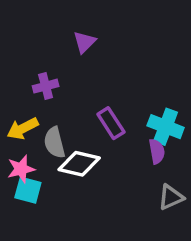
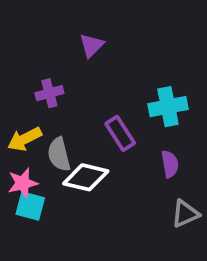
cyan cross: (166, 127) -> (168, 107), moved, turned -32

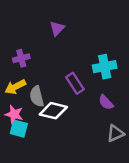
purple cross: (49, 93) -> (21, 58), moved
purple semicircle: (170, 164) -> (106, 102), turned 147
pink star: (23, 183) -> (14, 114), turned 30

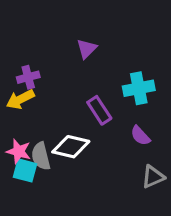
purple triangle: (57, 28) -> (87, 49), moved
yellow arrow: (15, 87) -> (20, 99), moved
gray semicircle: (37, 96) -> (41, 156), moved

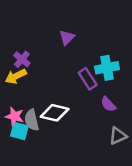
purple cross: (28, 77) -> (22, 59), turned -35
purple rectangle: (99, 110) -> (88, 79), moved

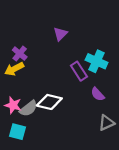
cyan cross: (107, 68) -> (97, 61), turned 35
gray semicircle: (32, 120) -> (28, 108), turned -114
cyan square: (19, 131) -> (17, 132), moved

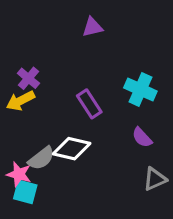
purple triangle: (60, 34) -> (92, 27), moved, turned 32
purple rectangle: (79, 71) -> (89, 104), moved
pink star: (13, 105) -> (19, 174), moved

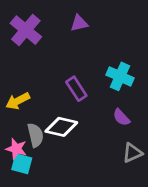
purple cross: (28, 78) -> (26, 30), moved, size x1.6
yellow arrow: (20, 101) -> (18, 101), moved
gray semicircle: (41, 158) -> (35, 135), turned -65

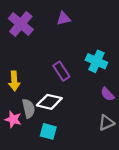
yellow arrow: (18, 101) -> (14, 81), turned -66
purple semicircle: (121, 117) -> (107, 94), moved
cyan square: (22, 164) -> (48, 131), moved

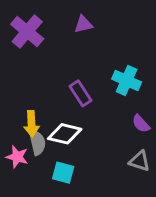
yellow arrow: (14, 81) -> (32, 124), moved
gray triangle: (106, 123) -> (140, 161), turned 42

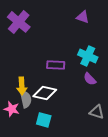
purple triangle: (83, 24) -> (83, 17), moved, turned 32
purple rectangle: (80, 93) -> (56, 65), turned -54
purple semicircle: (141, 124) -> (90, 79), moved

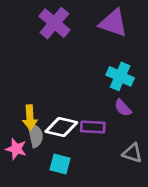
purple triangle: (83, 17) -> (113, 23), size x1.6
purple cross: (19, 22) -> (54, 23), moved
purple rectangle: (56, 65) -> (93, 127), moved

